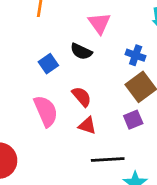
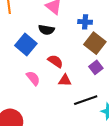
blue square: (48, 64) -> (26, 45), size x1.5
pink semicircle: (46, 111) -> (33, 78), size x0.7

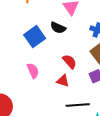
red semicircle: (55, 61) -> (70, 62), moved

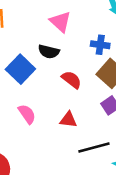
red semicircle: (70, 62) -> (72, 80), moved

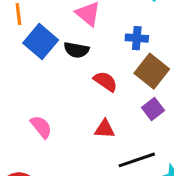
blue square: (20, 69) -> (41, 41), moved
pink semicircle: (27, 114) -> (41, 127), moved

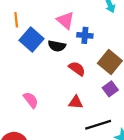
blue cross: (137, 38) -> (85, 35), moved

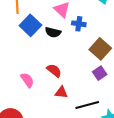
red semicircle: (77, 69) -> (54, 71), moved
red triangle: (76, 102) -> (61, 92), moved

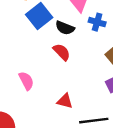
red semicircle: (54, 71) -> (62, 52), moved

